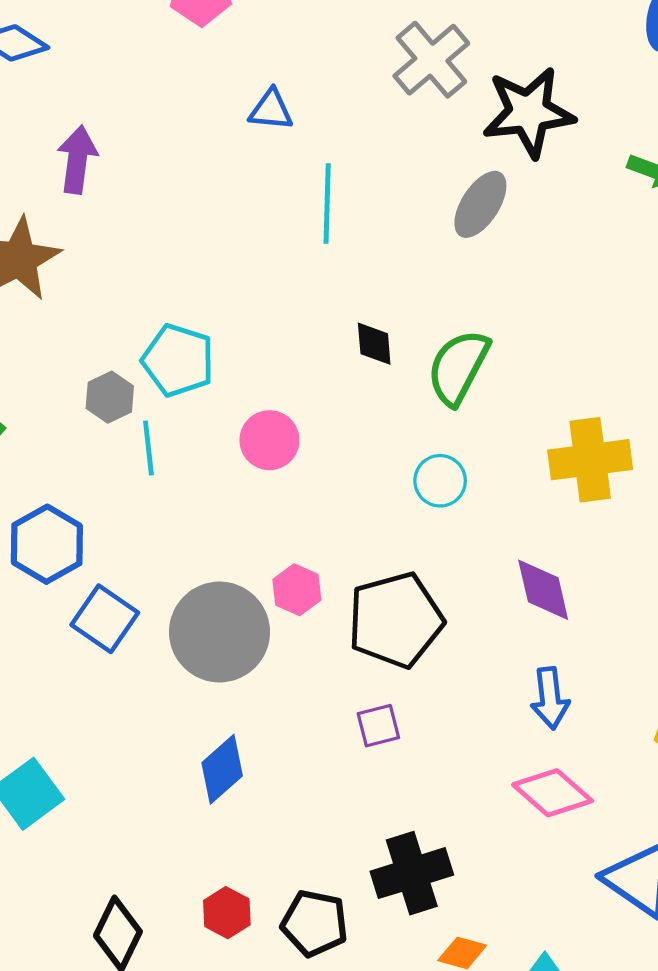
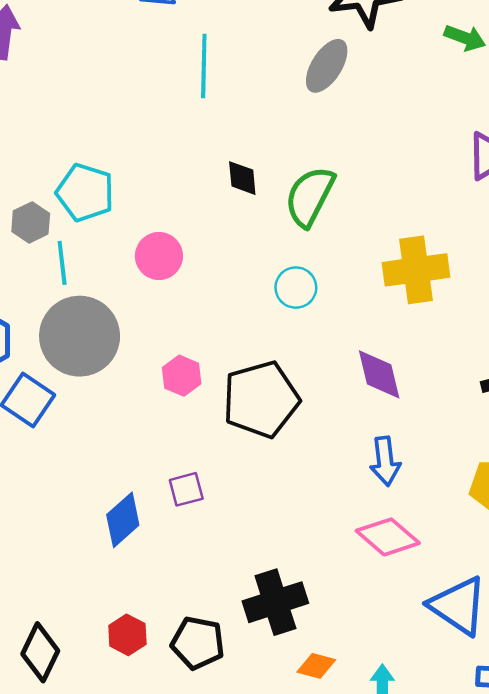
gray circle: (219, 632) -> (80, 336), moved
purple square: (378, 726) -> (186, 489), moved

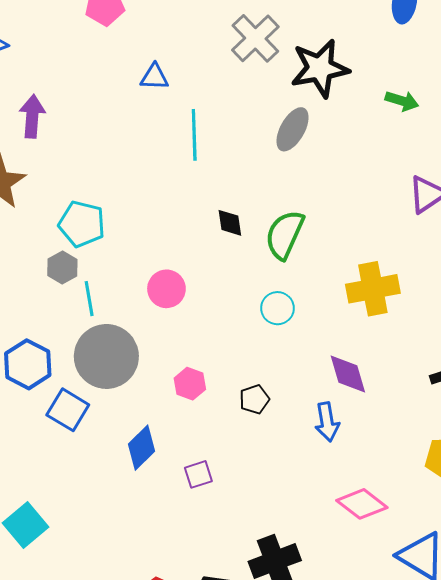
cyan pentagon: (85, 193) -> (82, 224), moved
black pentagon: (261, 399) -> (254, 399), size x0.5
blue arrow: (385, 461) -> (327, 422), moved
blue diamond: (123, 520) -> (142, 448), moved

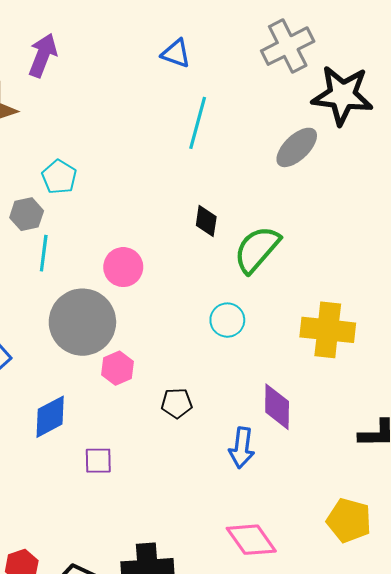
cyan pentagon: (82, 224) -> (59, 177), size x0.7
gray circle: (106, 356) -> (82, 322), moved

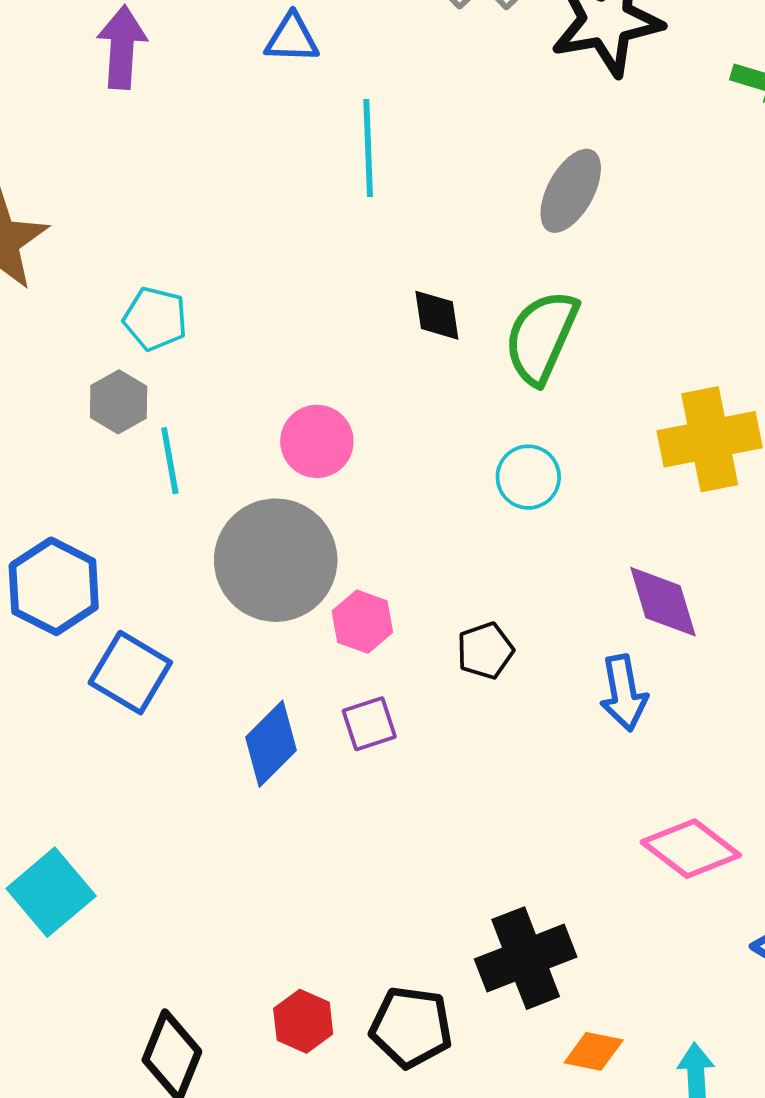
purple arrow: (43, 55) -> (122, 47), moved
gray ellipse: (297, 147) -> (571, 191), moved
purple square: (98, 461) -> (369, 724), moved

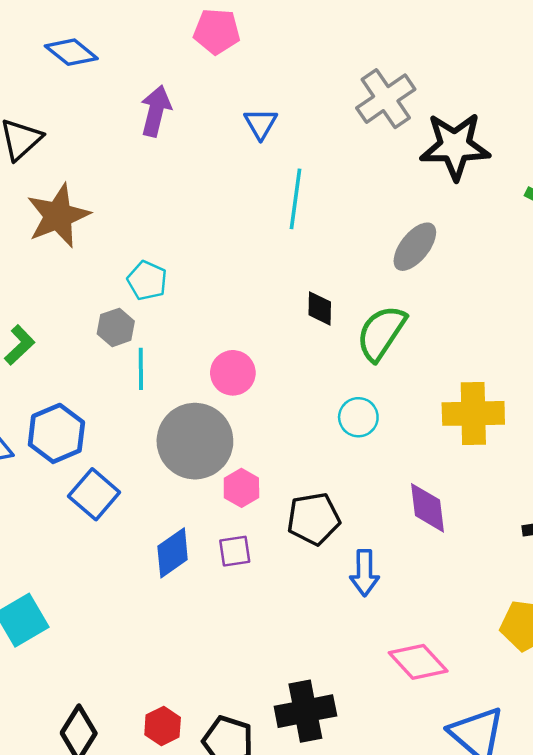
blue triangle: (292, 38) -> (261, 124), turned 48
black pentagon: (485, 651) -> (313, 519), size x1.5
blue arrow: (624, 693) -> (365, 573), moved

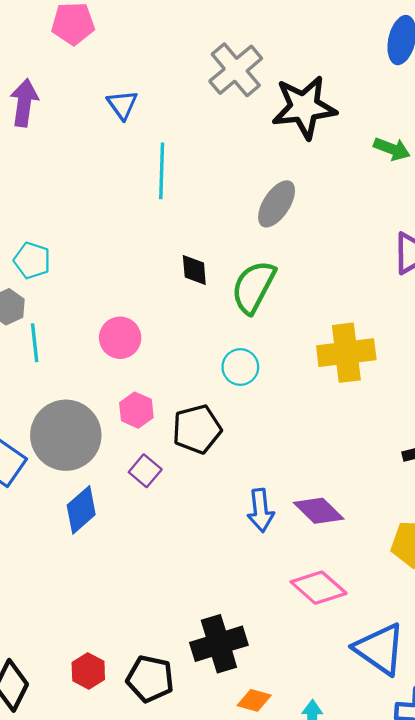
gray circle: (195, 441) -> (66, 435), moved
pink hexagon: (241, 488) -> (136, 410), moved
purple diamond: (427, 508) -> (319, 511), moved, turned -33
black pentagon: (313, 519) -> (197, 429), moved
purple square: (235, 551) -> (145, 471), moved, turned -36

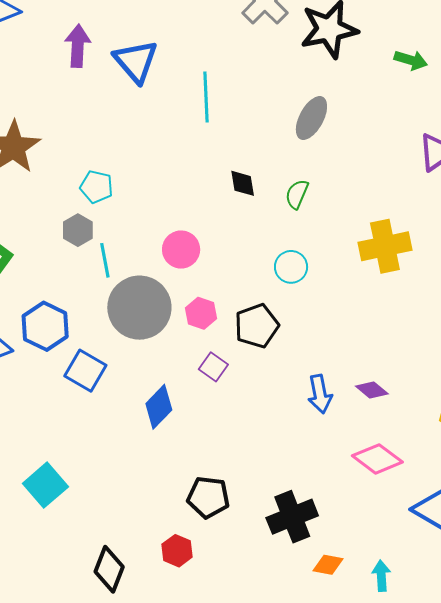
blue triangle: (122, 105) -> (136, 61), moved, size x1.6
green semicircle: (254, 287) -> (297, 194), size x0.6
gray circle: (66, 435) -> (139, 308), moved
purple diamond: (319, 511) -> (372, 390), size x0.7
black pentagon: (150, 679) -> (208, 497), moved

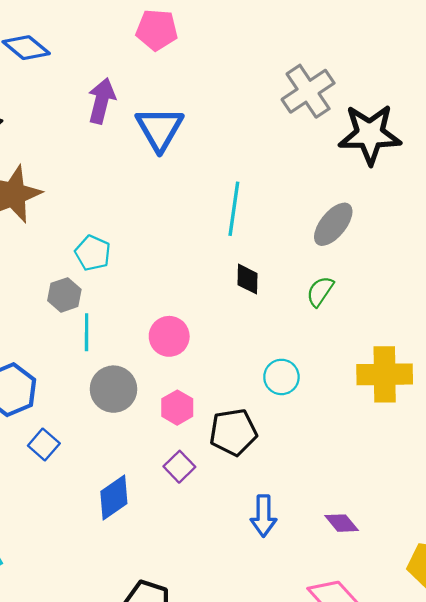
cyan line: (206, 97) -> (234, 209), moved
green semicircle: (297, 194) -> (320, 291), moved
gray circle: (139, 308) -> (114, 389), size x0.7
blue square: (85, 371) -> (44, 445), size x0.7
blue arrow: (320, 394) -> (263, 516), moved

